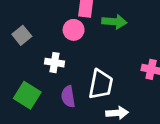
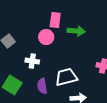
white trapezoid: (101, 84) -> (66, 77), turned -115

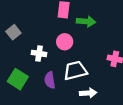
pink circle: (46, 37) -> (65, 42), moved

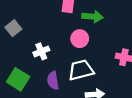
pink circle: (65, 42) -> (80, 39), moved
white cross: (39, 53) -> (41, 51), turned -32

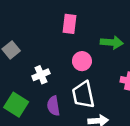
green arrow: (93, 17) -> (112, 42), moved
white trapezoid: (81, 70) -> (83, 95), turned -88

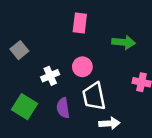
pink circle: (82, 61) -> (82, 67), moved

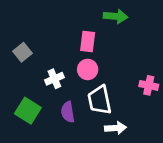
pink rectangle: (80, 23) -> (88, 42), moved
green arrow: (124, 42) -> (116, 16), moved

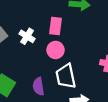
white cross: (54, 79) -> (27, 36), moved, turned -35

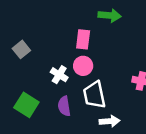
white cross: (27, 36) -> (59, 75), moved

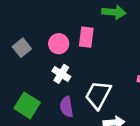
pink circle: (83, 66) -> (59, 44), moved
white trapezoid: (94, 95) -> (98, 95), turned 40

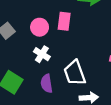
white trapezoid: (98, 95) -> (75, 73), turned -48

